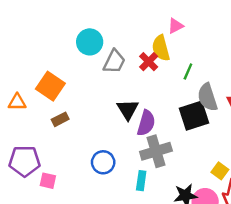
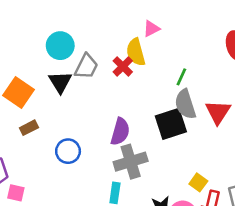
green line: (188, 71) -> (181, 77), moved
black triangle: (128, 109) -> (60, 82), moved
blue circle: (103, 162) -> (68, 151), moved

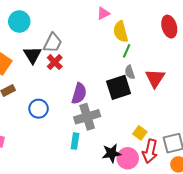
cyan circle: (60, 46) -> (19, 21), moved
yellow semicircle: (136, 52) -> (121, 32), moved
red cross: (123, 66) -> (55, 62), moved
gray semicircle: (185, 104) -> (130, 72), size x0.6

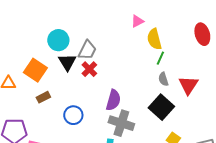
cyan circle: (19, 21) -> (58, 40), moved
black square: (119, 87) -> (161, 107), moved, turned -30
gray cross: (87, 117) -> (121, 123), turned 35

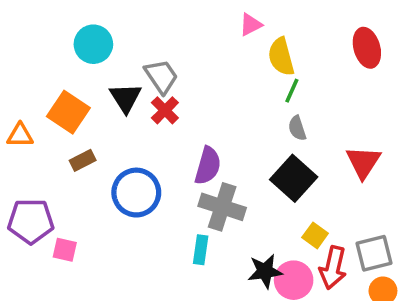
cyan circle: (58, 40) -> (93, 44), moved
gray trapezoid: (87, 50) -> (161, 76), turned -60
red triangle: (188, 85) -> (363, 162), moved
blue circle: (73, 115) -> (136, 193), size x1.4

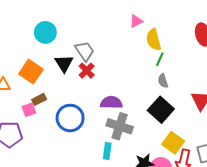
purple semicircle: (208, 166) -> (111, 103), turned -105
yellow square: (315, 235) -> (173, 143), size x1.5
pink square: (65, 250) -> (29, 110), moved, turned -32

